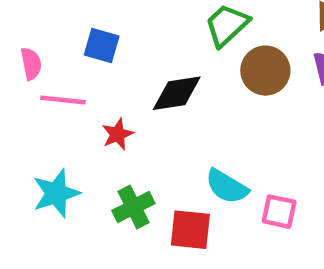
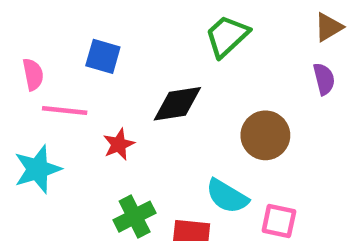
brown circle: (265, 71) -> (265, 135), moved
cyan star: (56, 193) -> (38, 169), moved

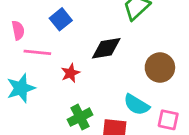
blue square: (103, 56) -> (61, 19), turned 35

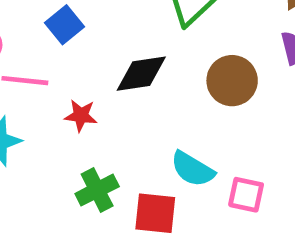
brown circle: (160, 68) -> (232, 81), moved
red star: (70, 73) -> (81, 116), turned 30

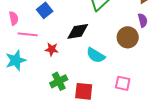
brown circle: (232, 81) -> (128, 37), moved
cyan semicircle: (192, 169) -> (96, 55), moved

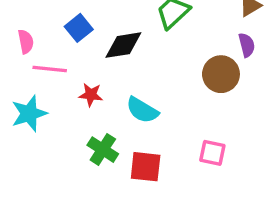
black diamond: (78, 31) -> (123, 45), moved
cyan semicircle: (96, 55) -> (142, 110), moved
green cross: (59, 81) -> (103, 150), turned -30

